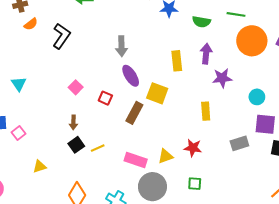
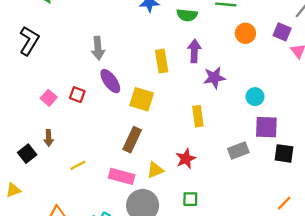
orange circle: (252, 41) -> (245, 33), size x0.6
red square: (105, 98) -> (77, 95), moved
brown rectangle: (134, 113) -> (132, 140), moved
black square: (76, 145) -> (27, 154), moved
red star: (193, 148) -> (186, 159), turned -30

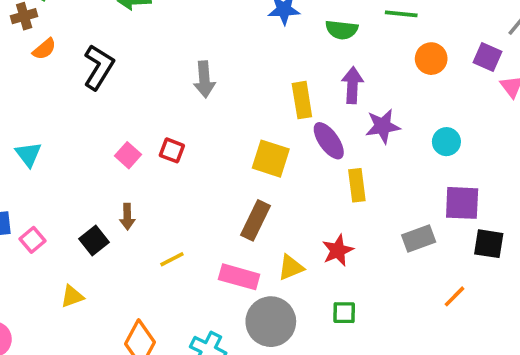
purple ellipse: (110, 81) -> (329, 141), moved
cyan circle: (255, 97) -> (446, 142), moved
orange line: (284, 203) -> (455, 296), moved

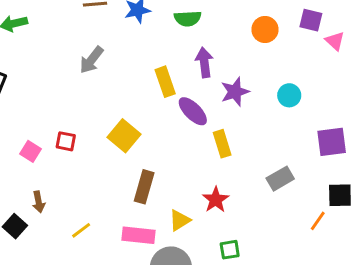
gray arrow: (204, 79) -> (91, 60), moved, turned 52
yellow square: (271, 159) -> (124, 136), moved, turned 32
purple square: (462, 203) -> (332, 142), moved
black square: (489, 244) -> (340, 195), moved

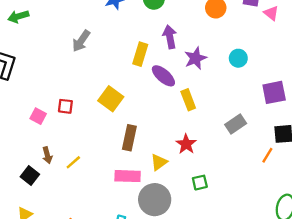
yellow rectangle: (165, 82) -> (140, 54), turned 40
yellow line: (81, 230) -> (73, 162), moved

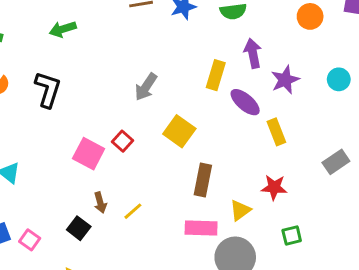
gray arrow: (81, 41) -> (146, 87), moved
red square: (65, 106) -> (123, 141), turned 35
pink square: (38, 116) -> (89, 154), size x1.5
red star: (186, 144) -> (274, 187), turned -30

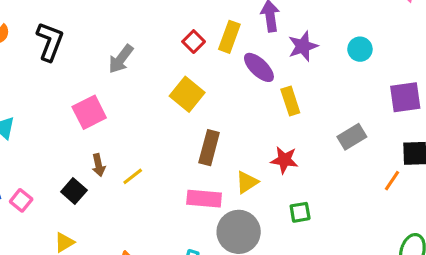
gray arrow: (146, 87) -> (121, 59), moved
red square: (123, 141) -> (194, 42), moved
pink square: (89, 154) -> (89, 112), turned 32

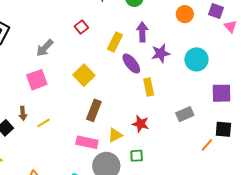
red square: (194, 42) -> (81, 27), moved
cyan circle: (360, 49) -> (196, 59), size x1.5
pink square: (89, 112) -> (37, 80), moved
green square: (300, 212) -> (137, 156), moved

